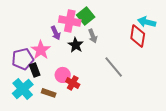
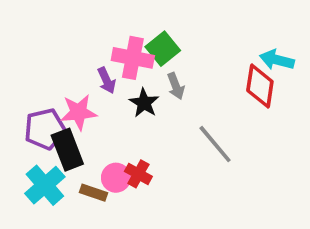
pink star: (41, 50) -> (79, 112), turned 30
black rectangle: (35, 70) -> (67, 150), size x1.5
pink circle: (63, 75) -> (116, 178), moved

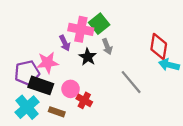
cyan arrow: (277, 60) -> (169, 65), moved
black rectangle: (67, 150) -> (41, 85), turned -50
pink circle: (116, 178) -> (71, 89), moved

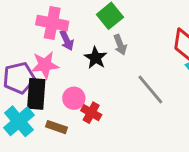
pink cross: (81, 29) -> (52, 23), moved
black rectangle: (41, 85) -> (36, 94), turned 75

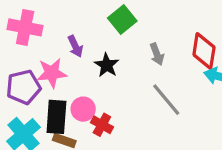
pink cross: (52, 23) -> (25, 27), moved
gray arrow: (120, 45) -> (157, 54), moved
black rectangle: (36, 94) -> (56, 117), moved

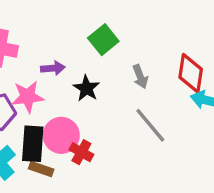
purple arrow: (75, 46) -> (53, 68), turned -70
pink circle: (83, 109) -> (61, 135), size x1.4

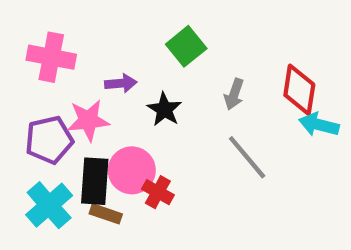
gray arrow: (140, 77) -> (234, 94), turned 40

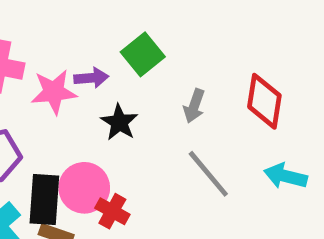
purple arrow: (121, 83) -> (91, 78), moved
pink star: (88, 120) -> (54, 92), moved
cyan arrow: (319, 125) -> (285, 176), moved

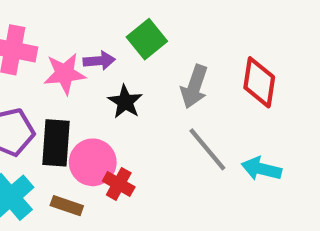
gray arrow: (194, 106) -> (194, 87), size x1.4
cyan arrow: (285, 176) -> (261, 169), moved
black rectangle: (44, 200) -> (56, 143), moved

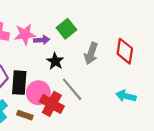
pink star: (65, 74) -> (25, 34), moved
gray line: (207, 149) -> (72, 89), moved
red cross: (119, 184) -> (52, 104), size x1.5

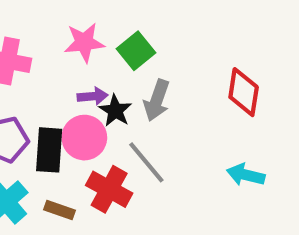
pink star: (25, 34) -> (84, 42), moved
purple arrow: (42, 40) -> (93, 96), moved
gray arrow: (91, 53) -> (157, 100), moved
pink circle: (38, 93) -> (84, 138), moved

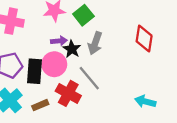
cyan arrow: (246, 175) -> (145, 102), moved
brown rectangle: (60, 210) -> (40, 105), turned -42

